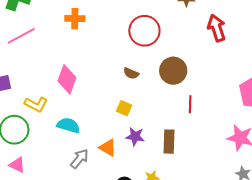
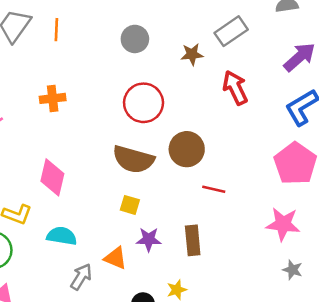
brown semicircle: (131, 73) -> (133, 159), size x2.0
red line: (190, 104) -> (214, 189), turned -72

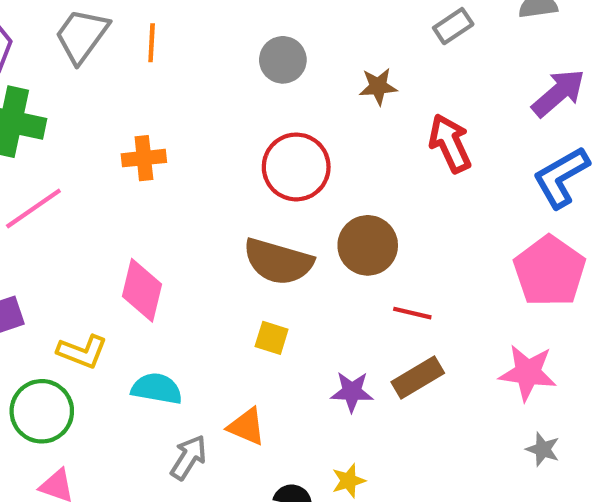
gray rectangle: (231, 31) -> (453, 26), moved, size x0.7
purple star: (149, 239) -> (352, 392), moved
brown rectangle: (193, 240) -> (418, 378), moved, turned 64

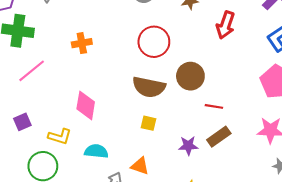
red arrow: (450, 143) -> (226, 25), turned -132

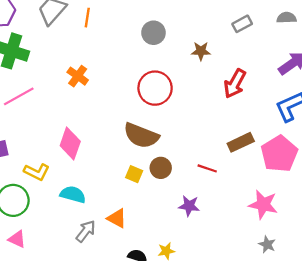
orange cross: (82, 43) -> (78, 76), turned 36
brown circle: (190, 76) -> (161, 168), moved, size x0.7
brown rectangle: (219, 137) -> (241, 142), moved
purple star: (188, 146) -> (189, 206), moved

